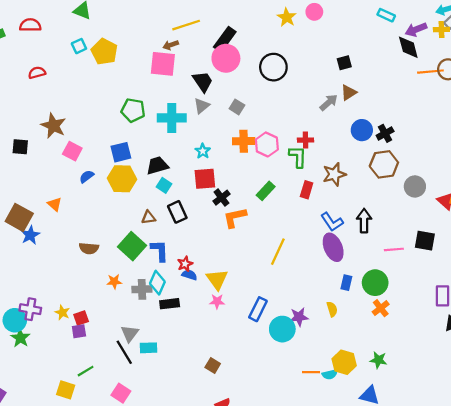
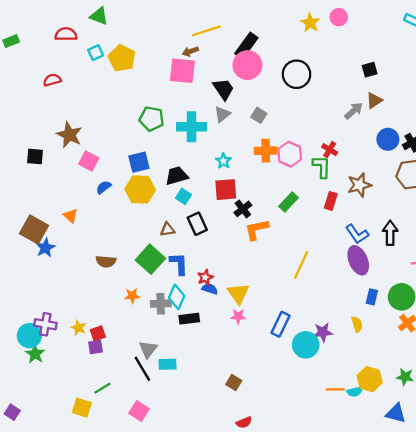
red semicircle: (30, 25) -> (66, 34), moved
red cross: (305, 140) -> (330, 150), turned 32

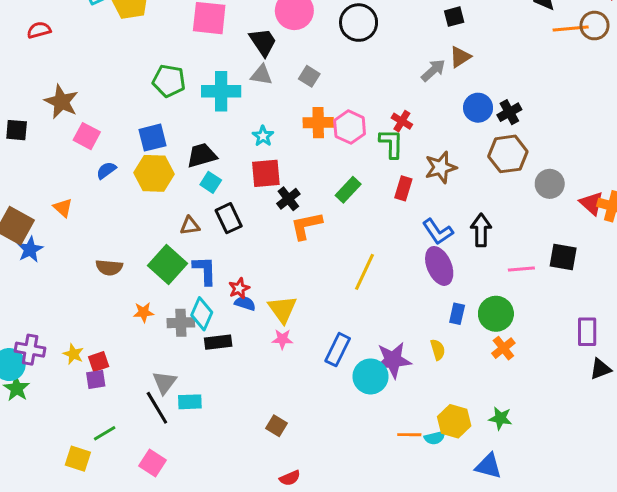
gray triangle: (222, 114) -> (261, 75), turned 48
purple star: (323, 332) -> (393, 360), size x1.4

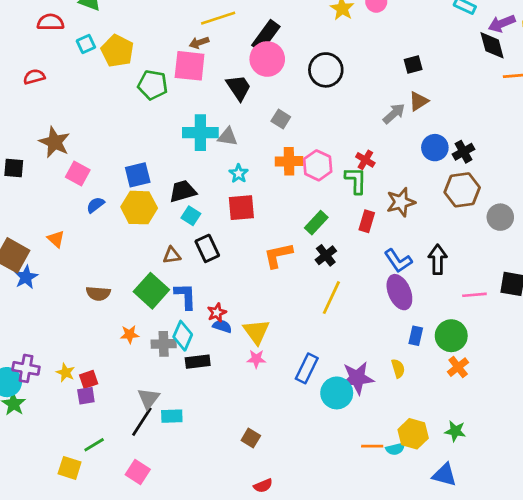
gray triangle: (261, 75) -> (228, 137), moved
green pentagon: (169, 81) -> (153, 85), moved
black cross: (288, 199) -> (326, 255), moved
black line: (157, 408) -> (142, 422), turned 64

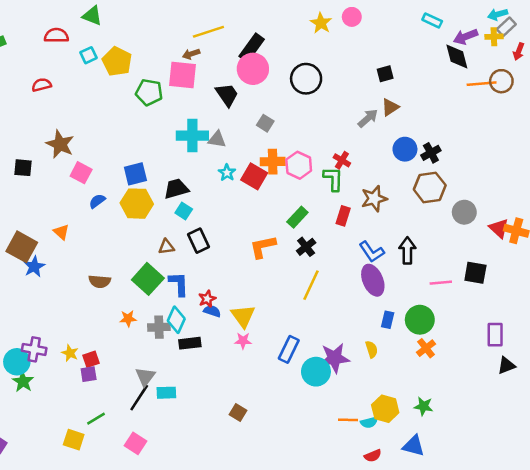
red square: (241, 208) -> (254, 176), moved, turned 35
red semicircle: (263, 486) -> (373, 456), moved

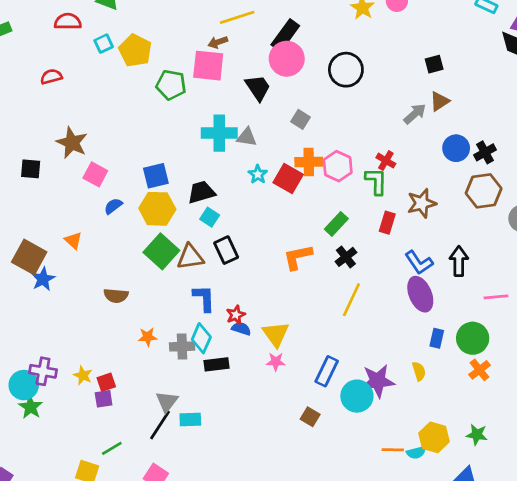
brown triangle: (166, 247) -> (190, 257), size x1.5
green square: (148, 279) -> (161, 251), moved
brown square: (238, 412) -> (310, 417), moved

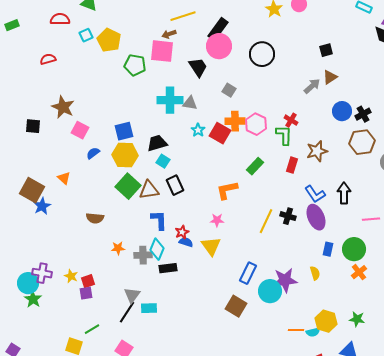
black cross: (346, 257) -> (288, 216), moved, turned -35
pink star: (276, 362) -> (217, 220), moved
brown square: (310, 417) -> (236, 306), size x1.5

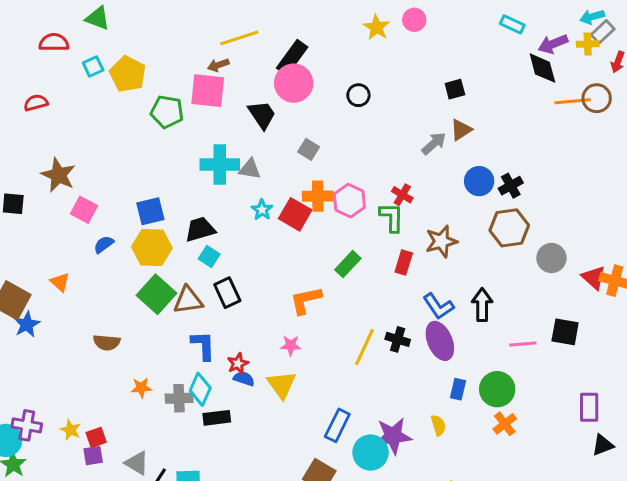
black circle: (262, 54) -> (358, 95), size x0.6
gray triangle: (132, 295) -> (137, 463), moved, turned -36

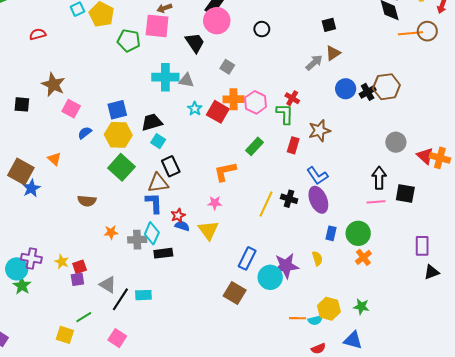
brown hexagon: (509, 228) -> (386, 87), moved
brown triangle: (188, 300) -> (158, 183), moved
black arrow: (482, 305) -> (379, 178), moved

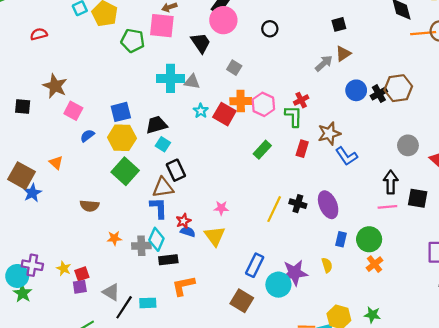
red cross: (292, 98) -> (301, 100), turned 32
orange L-shape: (225, 172) -> (183, 286), moved
blue L-shape: (317, 176) -> (346, 156), moved

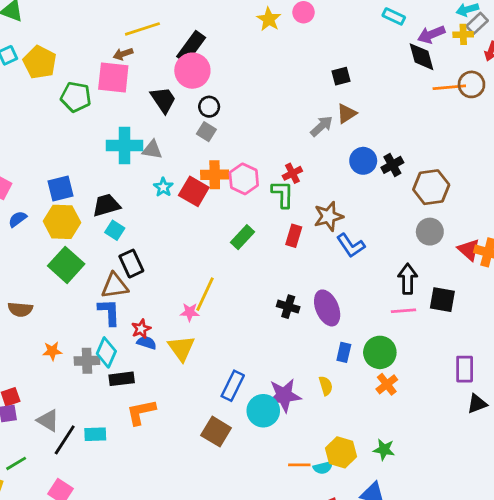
black circle: (270, 29) -> (209, 107), moved
brown hexagon: (398, 88) -> (431, 187), moved
yellow line: (274, 209) -> (205, 294), moved

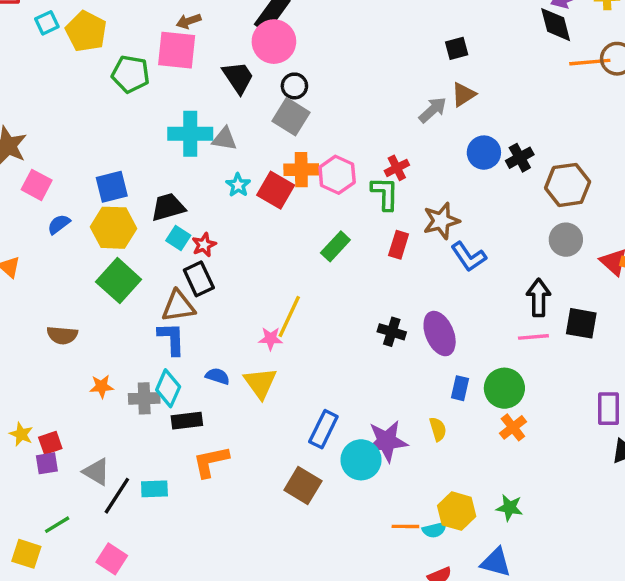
gray square: (206, 132) -> (291, 117), size x1.5
red star: (141, 329) -> (204, 245), moved

